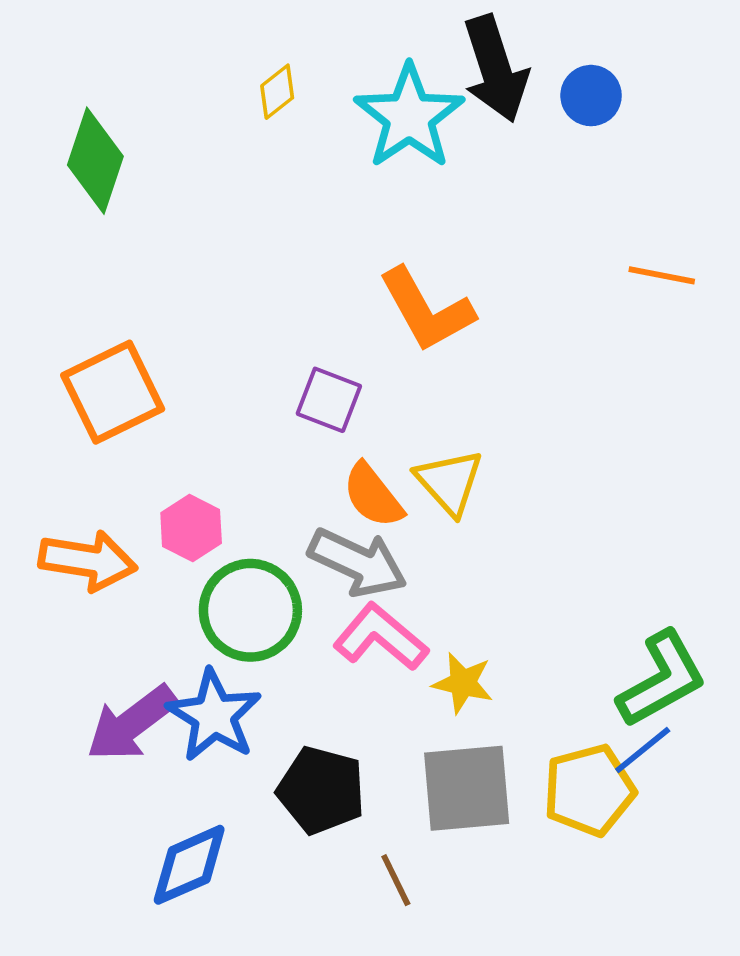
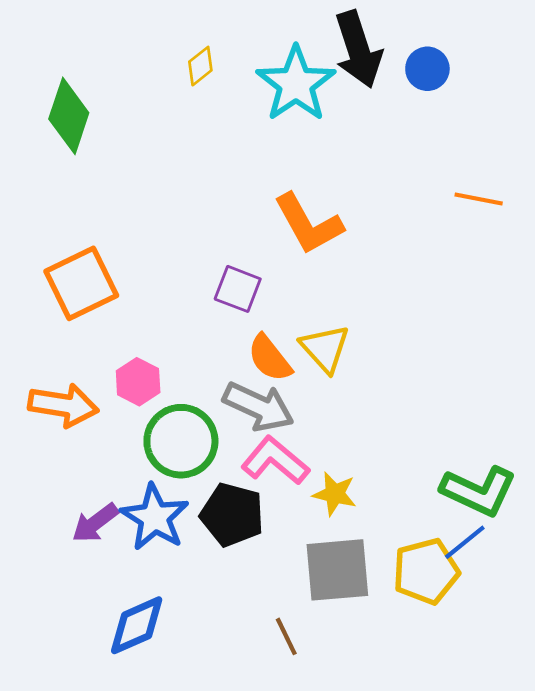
green L-shape: (662, 679) -> (479, 491), turned 54
purple arrow: (132, 723) -> (95, 523), size x0.7
black pentagon: (321, 790) -> (232, 515), moved

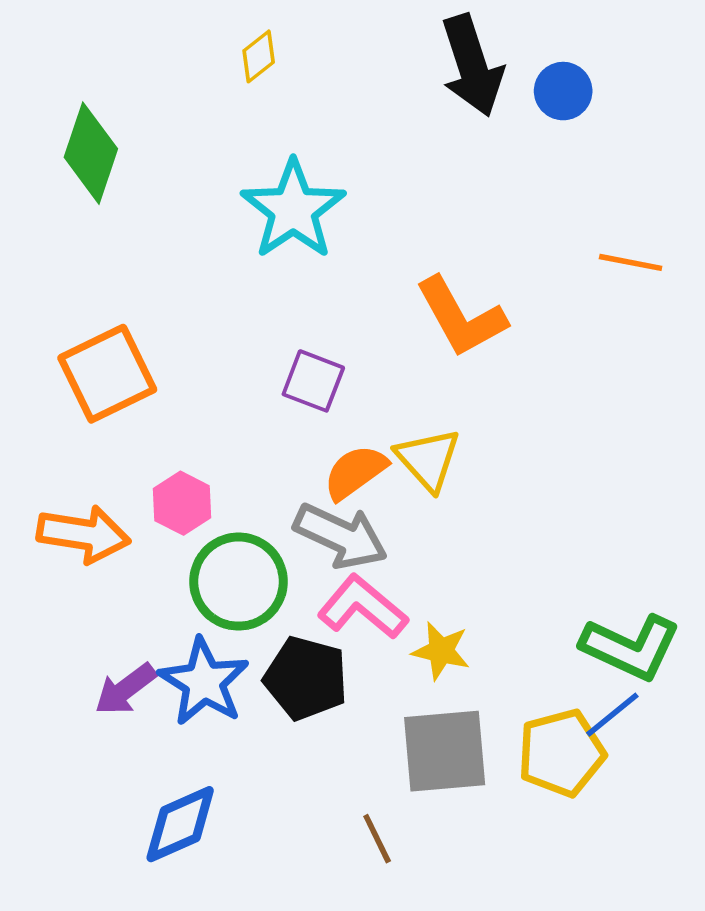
yellow diamond: (200, 66) -> (259, 56), moved
cyan star: (296, 84) -> (293, 210), moved
orange L-shape: (308, 224) -> (461, 317), moved
orange semicircle: (270, 358) -> (355, 472), turned 92

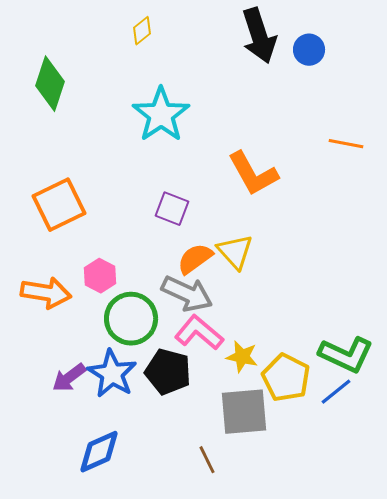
yellow pentagon: (561, 753) -> (286, 378), moved, turned -30

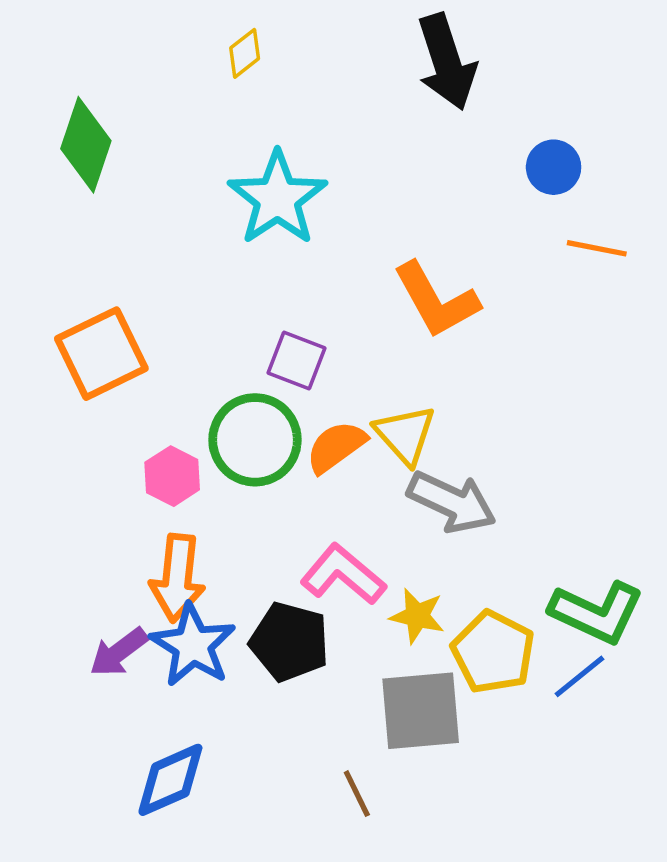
blue circle: (309, 50) -> (554, 167), moved
orange arrow: (46, 293) -> (177, 578), moved, turned 87
gray arrow: (187, 294) -> (452, 502), moved
green circle: (131, 319) -> (255, 440), moved

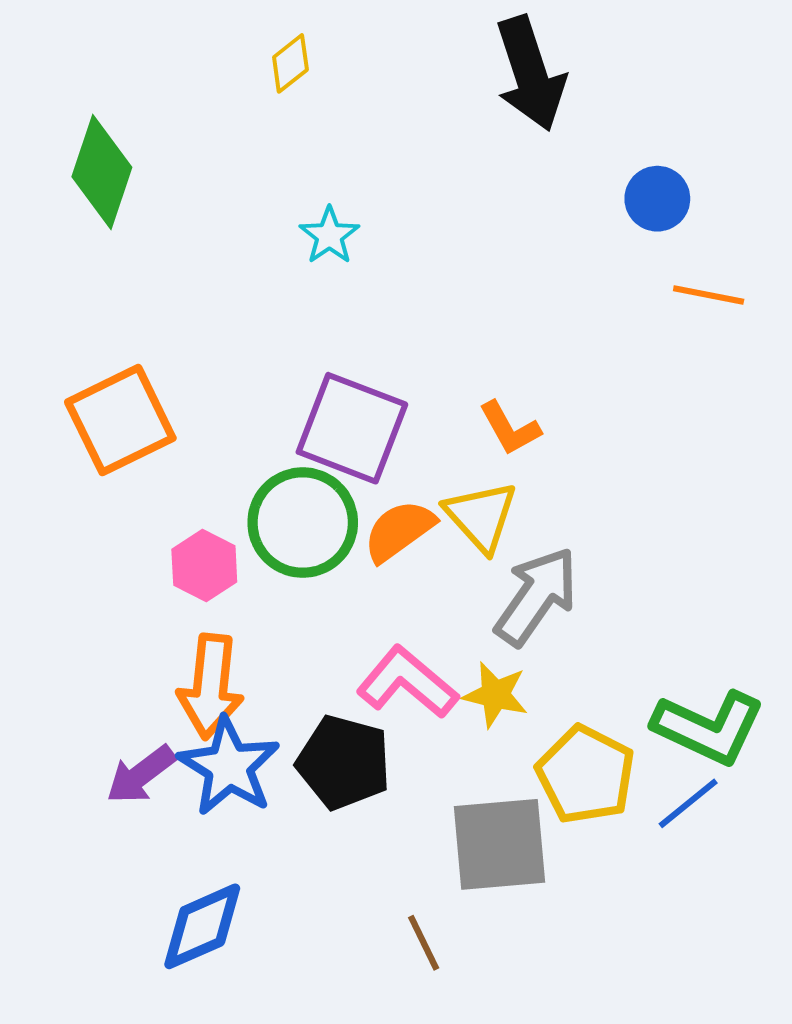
cyan star: (277, 198) -> (329, 236), size x0.5
orange L-shape: (436, 300) -> (510, 428), moved, size x0.6
purple square: (296, 360) -> (352, 428), size x1.6
gray arrow: (452, 502) -> (536, 596), turned -80
yellow star: (417, 616) -> (495, 695), moved

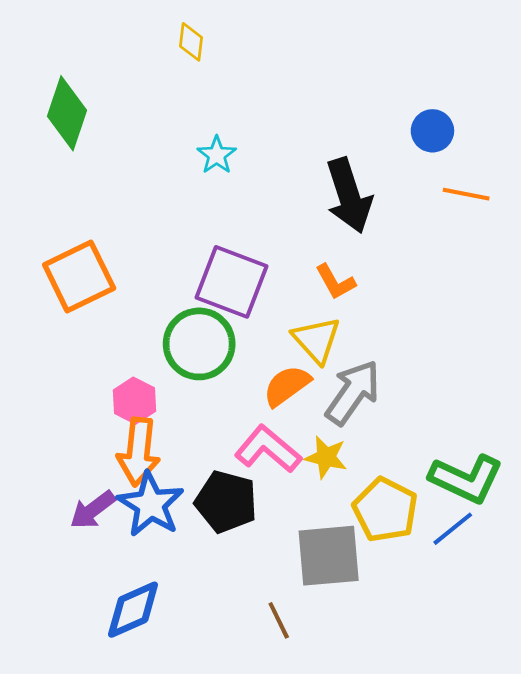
yellow diamond: (290, 63) -> (191, 42), turned -45
black arrow: (530, 74) -> (349, 196), moved
orange semicircle: (399, 531) -> (287, 386), moved
pink hexagon: (204, 566) -> (134, 401), moved

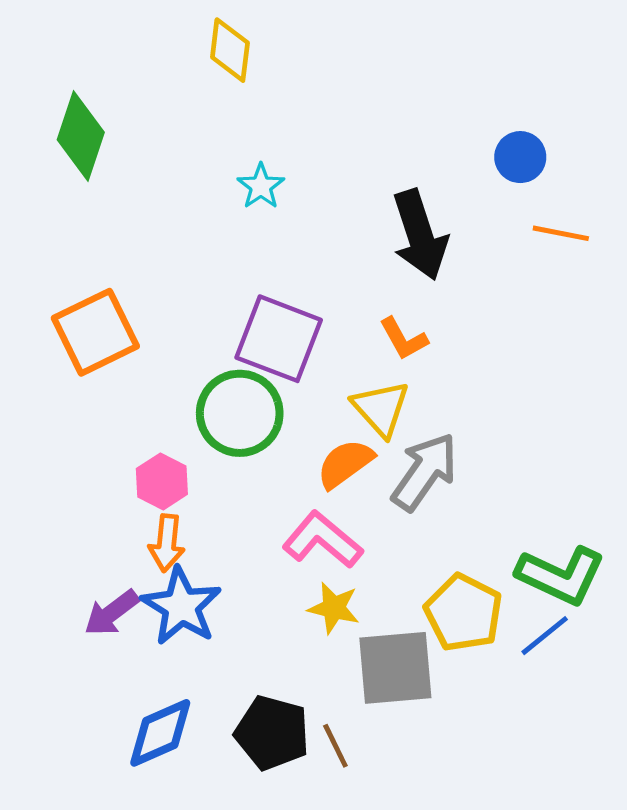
yellow diamond: (191, 42) -> (230, 50), size x1.4
orange arrow: (138, 452) -> (167, 543), size x0.7
yellow star: (326, 457) -> (334, 608), moved
black pentagon: (226, 502) -> (272, 733), moved

